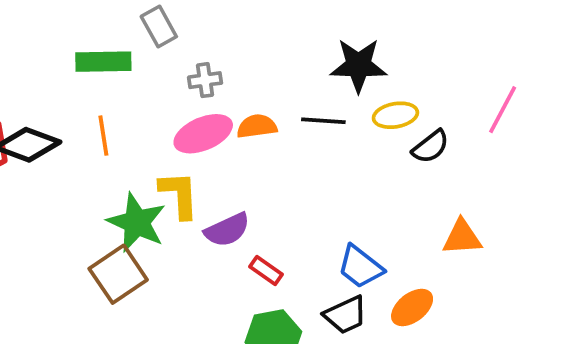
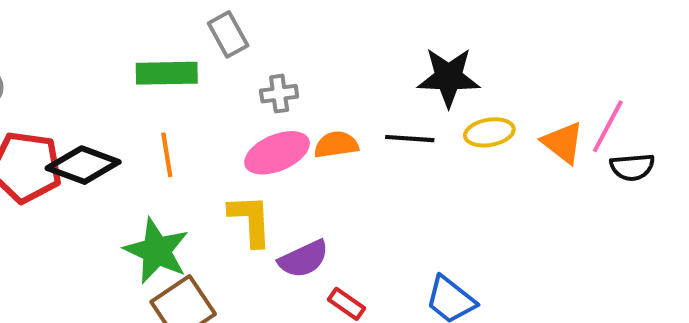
black semicircle: (431, 147) -> (632, 167), moved, turned 33
green star: (137, 222) -> (157, 251), moved
orange triangle: (462, 237) -> (563, 143), moved, turned 42

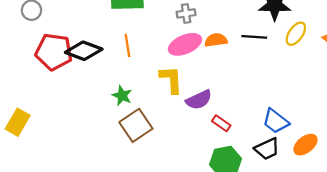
yellow ellipse: (489, 132) -> (296, 34), turned -45
green star: (157, 251) -> (122, 96), size x0.6

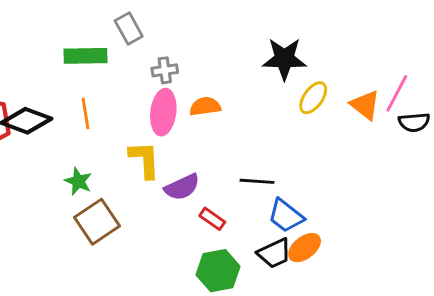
black line: (254, 37) -> (257, 181), moved
pink ellipse: (185, 44) -> (163, 112), turned -60
orange ellipse: (305, 145) -> (305, 248), moved

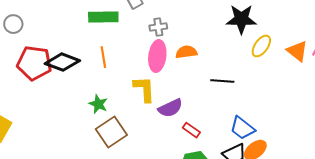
black line: (257, 181) -> (222, 81), moved

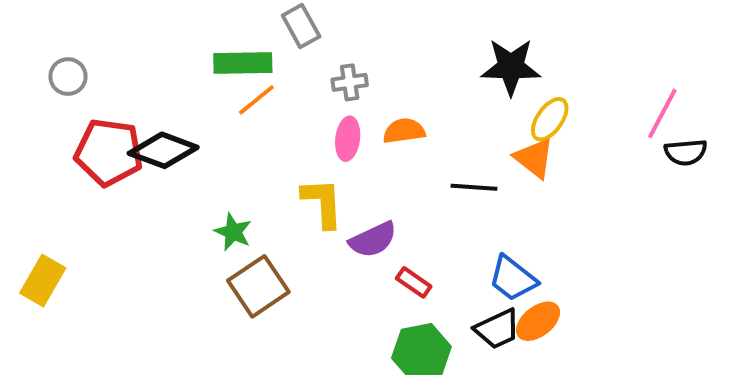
orange triangle: (297, 51) -> (534, 158), moved
pink ellipse: (157, 56) -> (348, 139), size x0.7
orange line: (103, 57) -> (256, 100), moved, turned 60

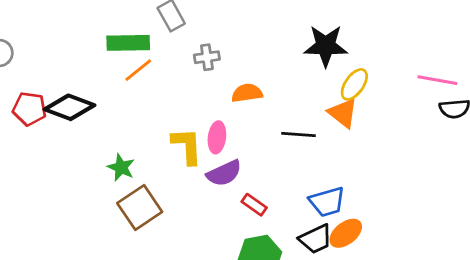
pink line: (662, 113) -> (437, 80), turned 72
pink ellipse: (348, 139) -> (217, 137), moved
red pentagon: (109, 152) -> (29, 109), size x0.7
blue trapezoid: (513, 279) -> (327, 202), turned -54

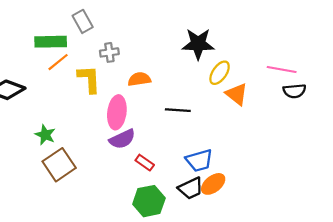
orange triangle: (343, 113) -> (237, 94), moved
pink ellipse: (217, 137) -> (117, 112), size x1.4
yellow L-shape: (187, 146) -> (89, 79), moved

